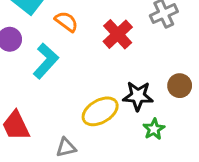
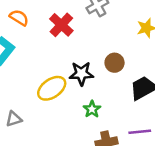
green star: (154, 129) -> (92, 109), moved
gray triangle: (66, 148) -> (14, 119), moved

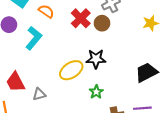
brown circle: (115, 63) -> (102, 23), moved
green star: (92, 109) -> (96, 92), moved

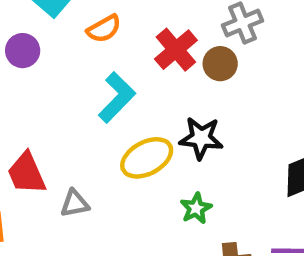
orange semicircle: (46, 11) -> (104, 29), turned 112
cyan L-shape: (34, 38) -> (117, 97), moved

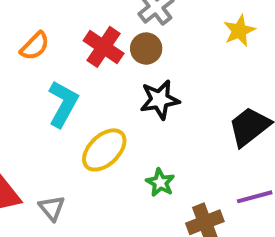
black star: (201, 138) -> (160, 100), moved
gray triangle: (75, 204) -> (52, 208), turned -44

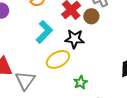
black star: (160, 100) -> (75, 39), moved
gray triangle: (52, 208) -> (25, 80), size x1.5

